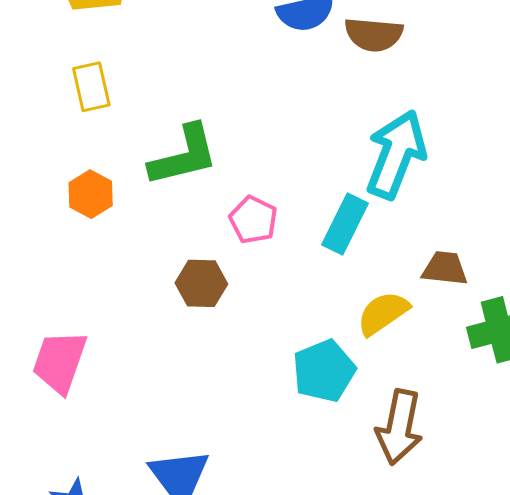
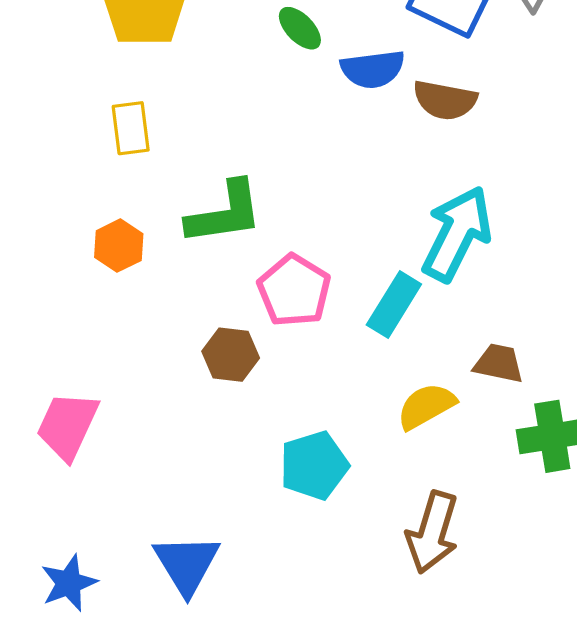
pink pentagon: (253, 220) -> (294, 290), size x1.4
cyan pentagon: (324, 371) -> (314, 465), moved

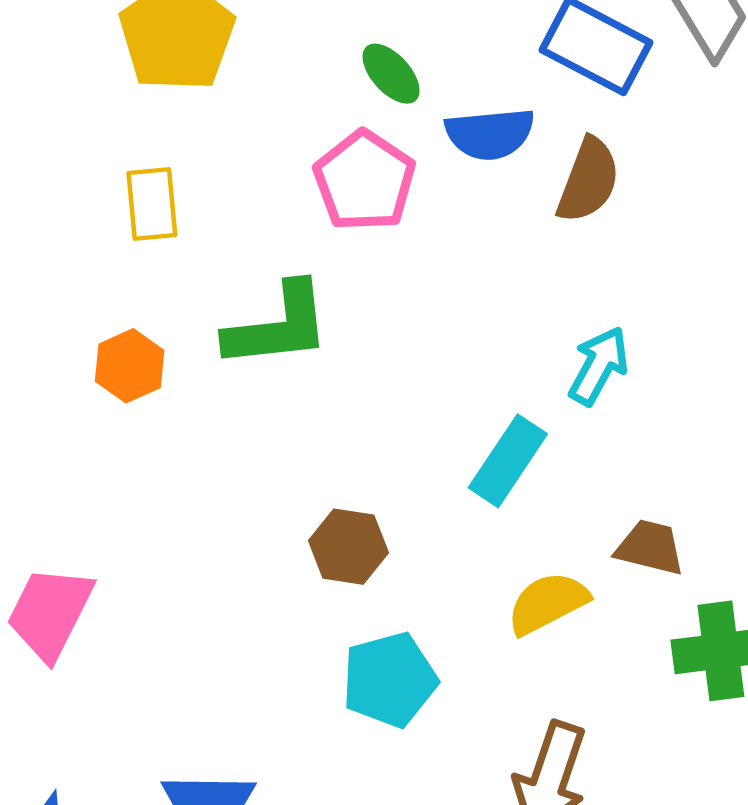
brown semicircle: (445, 100) -> (588, 180), turned -82
cyan arrow: (457, 234) -> (599, 366), size x0.6
pink pentagon: (294, 290) -> (365, 181), moved
brown hexagon: (231, 355) -> (348, 547), moved

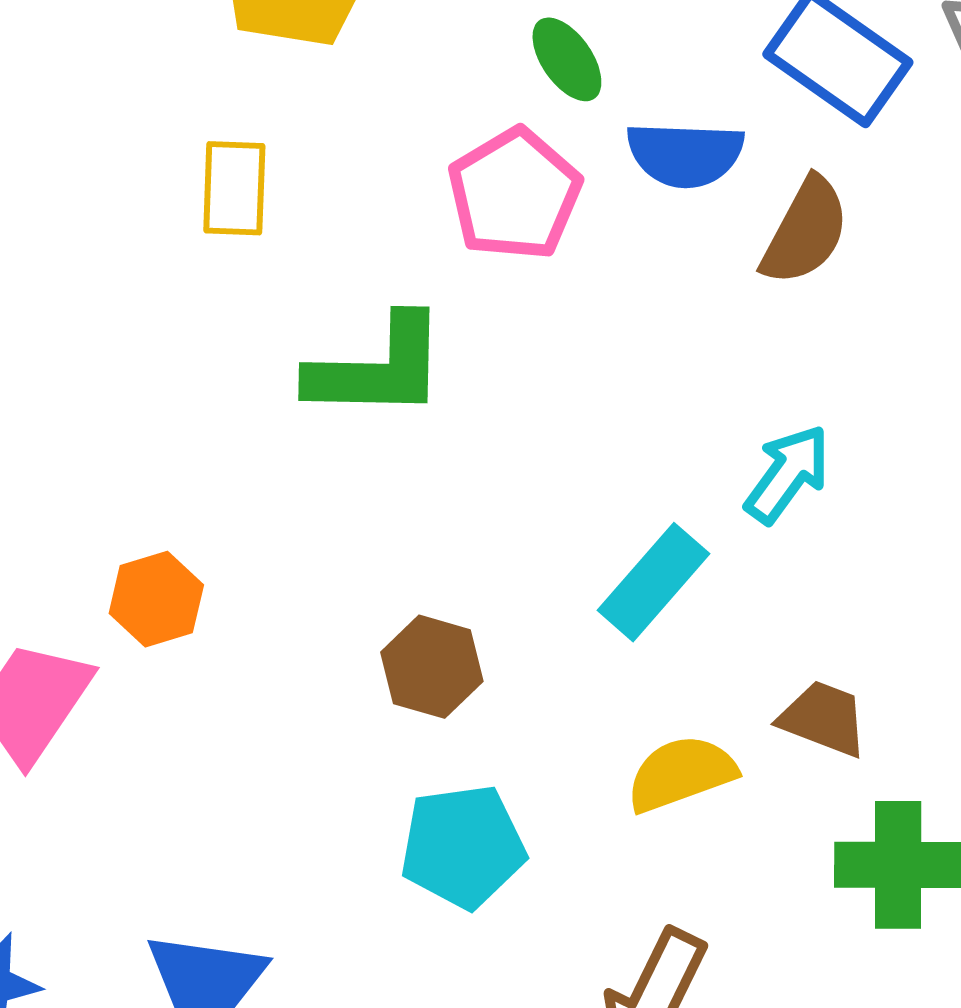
orange hexagon: (130, 366) -> (156, 599), moved

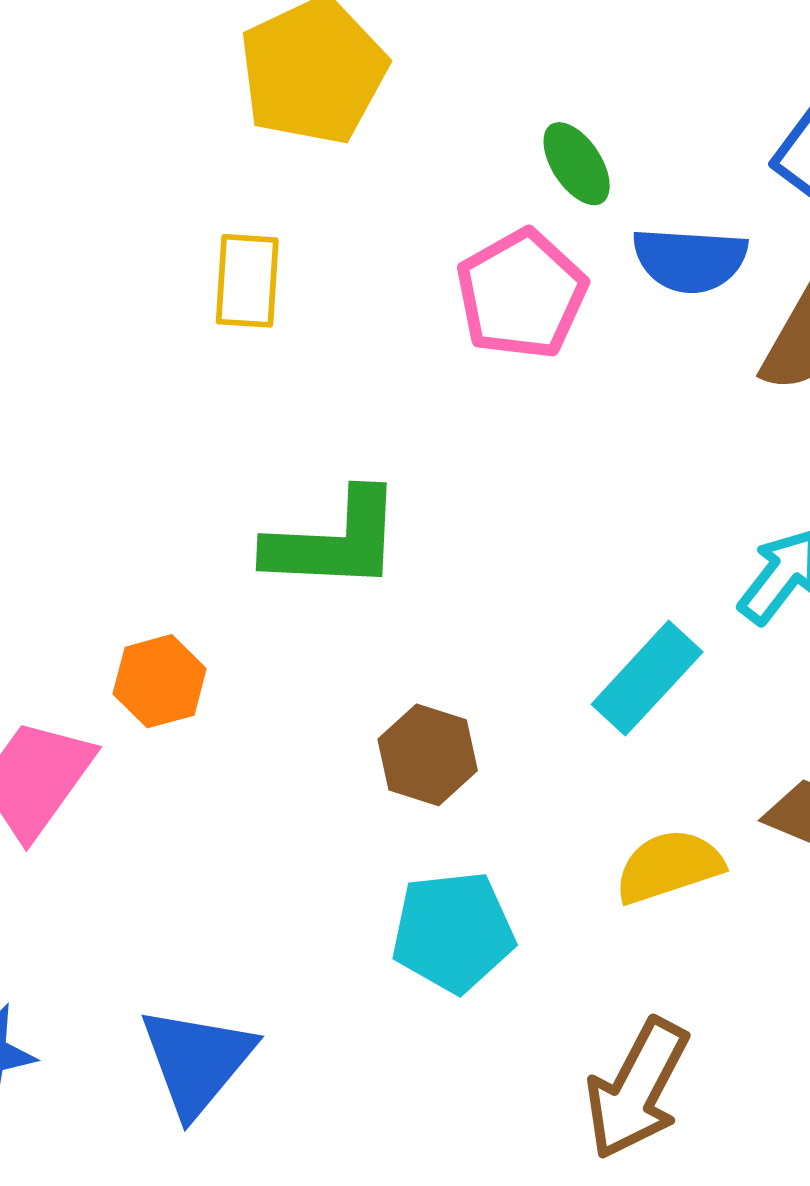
green L-shape: (378, 368) -> (334, 541), moved

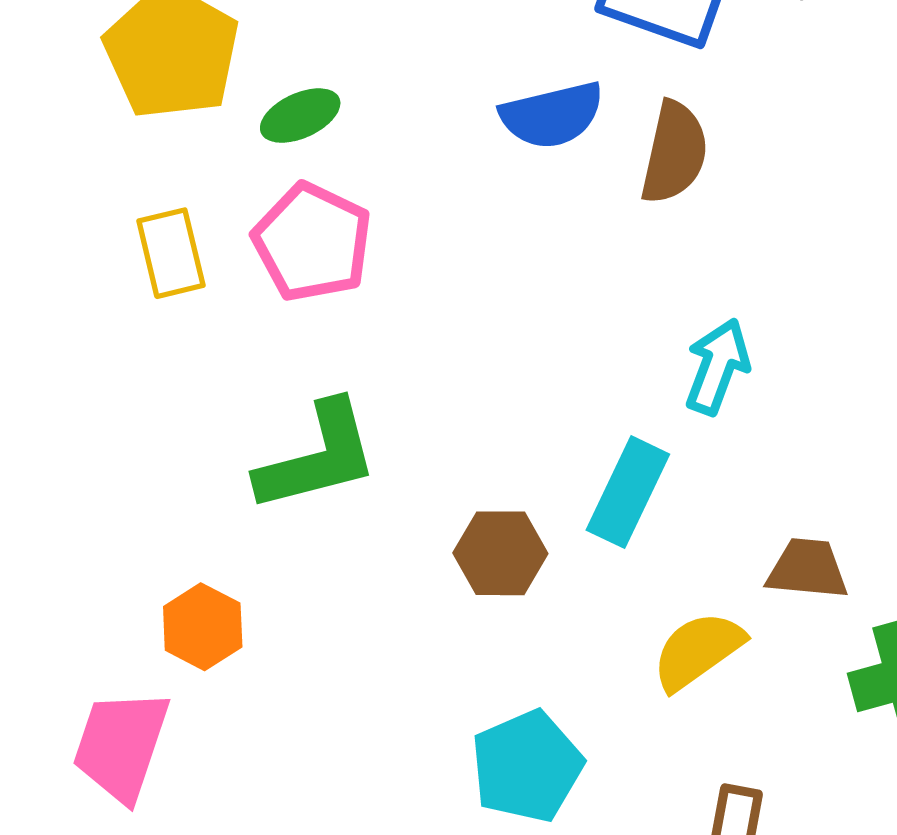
green ellipse: (577, 164) -> (300, 116), moved, turned -64
pink pentagon: (521, 294) -> (312, 242), moved
brown hexagon: (428, 755) -> (500, 553), moved

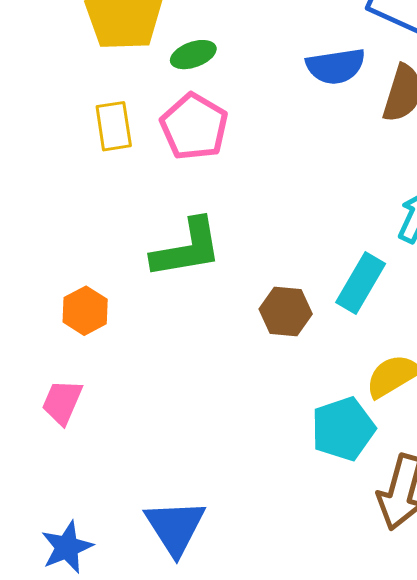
orange hexagon: (203, 627) -> (85, 311), moved
pink trapezoid: (121, 745) -> (62, 402), size x0.7
cyan pentagon: (527, 766) -> (343, 429), moved

